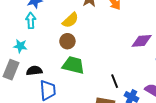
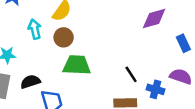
cyan arrow: (31, 21) -> (35, 29), moved

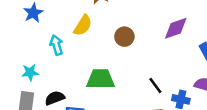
brown circle: (64, 37) -> (124, 37), moved

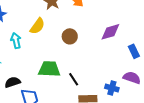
black line: (155, 86) -> (74, 79), moved

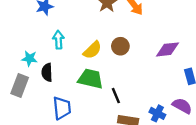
yellow semicircle: (37, 26) -> (92, 50), moved
black semicircle: (13, 82) -> (47, 72), moved, turned -84

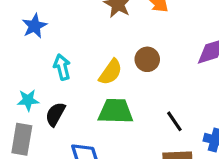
black semicircle: (47, 72) -> (55, 114), turned 42
black line: (116, 96) -> (174, 121), moved

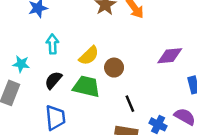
brown circle: (147, 59) -> (114, 68), moved
black semicircle: (55, 114) -> (53, 80), moved

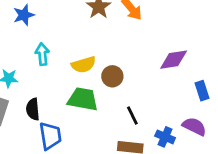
yellow semicircle: (89, 56) -> (84, 65), turned 30
black semicircle: (53, 80) -> (33, 109), moved, turned -42

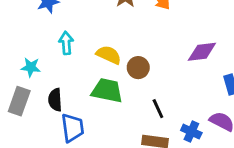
yellow semicircle: (84, 65) -> (109, 55), turned -140

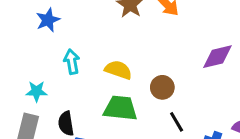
brown circle: (138, 68) -> (162, 87), moved

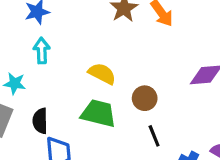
cyan arrow: (72, 62) -> (42, 51), moved

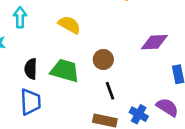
yellow semicircle: (102, 74) -> (69, 25), moved
black semicircle: (40, 121) -> (31, 69), moved

